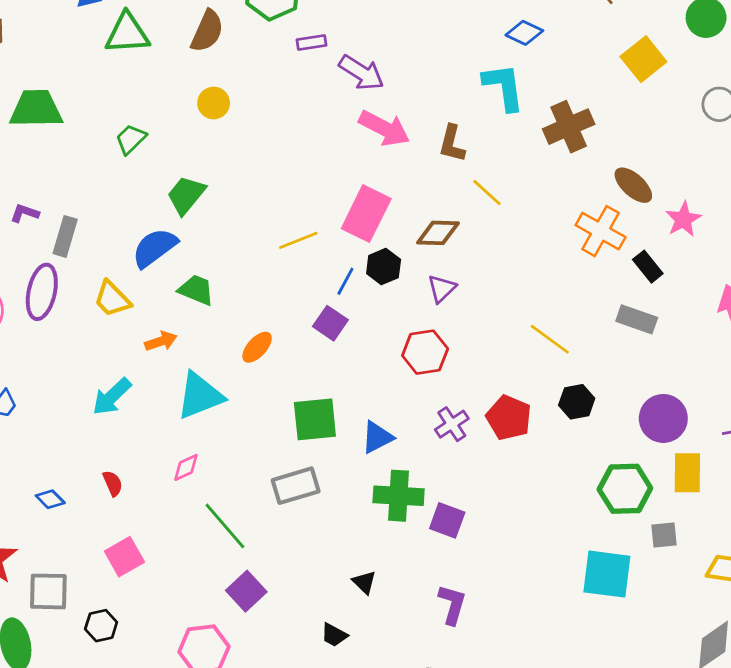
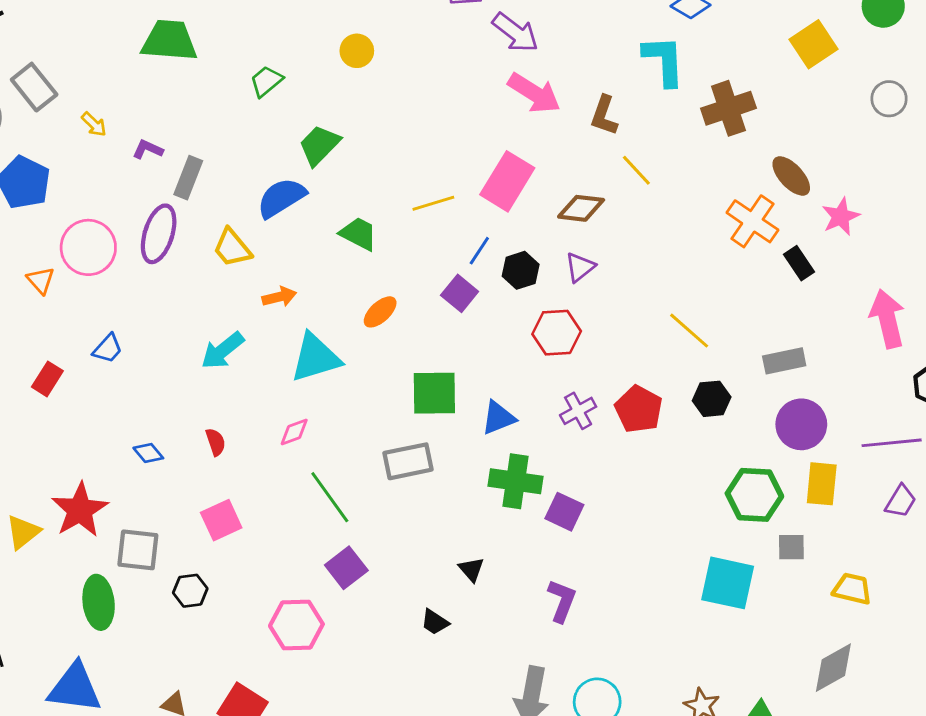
black hexagon: (384, 267) -> (521, 270), moved
green trapezoid: (196, 290) -> (359, 234), moved
gray rectangle: (637, 319) -> (784, 361), moved, turned -36

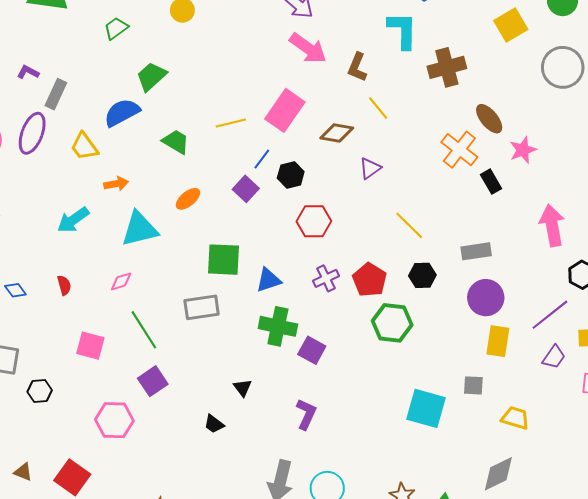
gray circle: (889, 99) -> (563, 67), size x1.6
purple triangle: (580, 267) -> (370, 168), moved
purple line: (892, 443) -> (550, 315), turned -36
green hexagon: (754, 495) -> (392, 323), moved
pink square: (221, 520) -> (90, 346), moved, turned 36

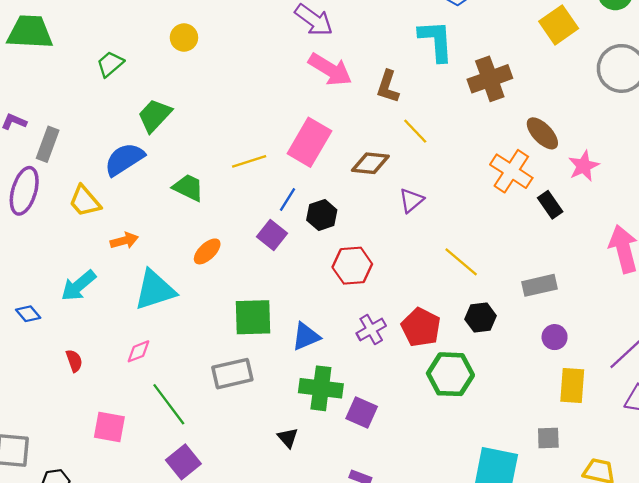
blue diamond: (15, 290) -> (28, 314), moved
purple circle: (486, 298) -> (555, 337), size x0.6
black triangle: (242, 388) -> (288, 438), moved

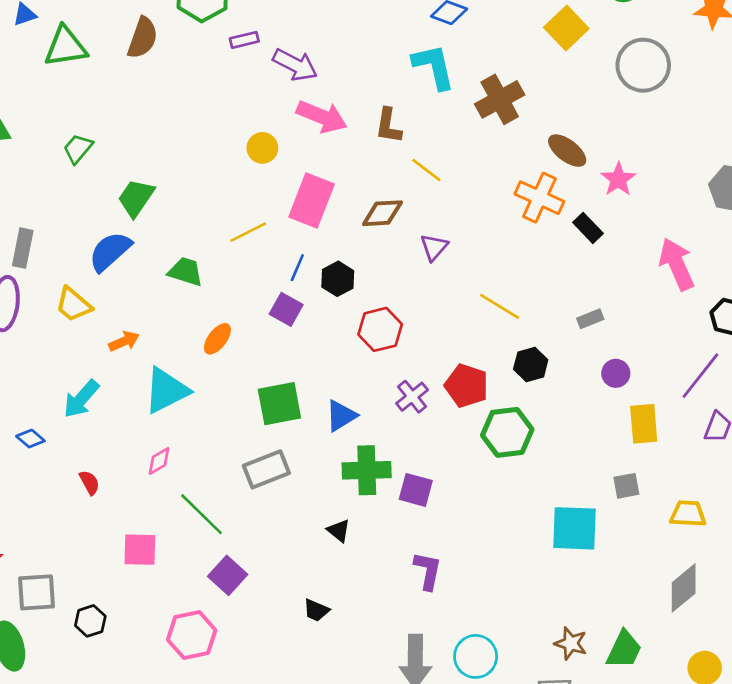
yellow circle: (184, 38) -> (262, 148), moved
gray rectangle: (539, 285) -> (590, 319), size x0.7

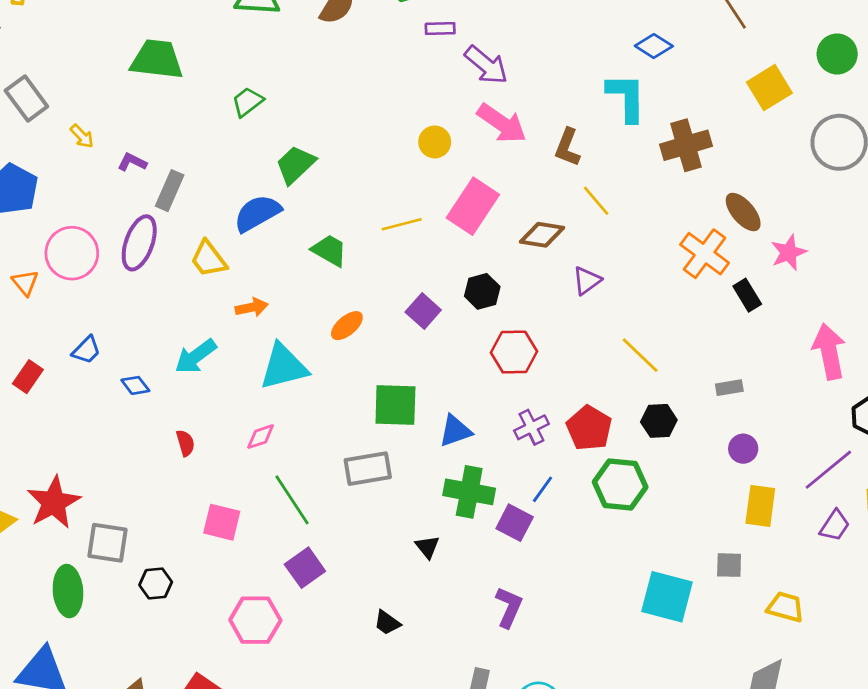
blue line: (297, 268) -> (542, 489), moved

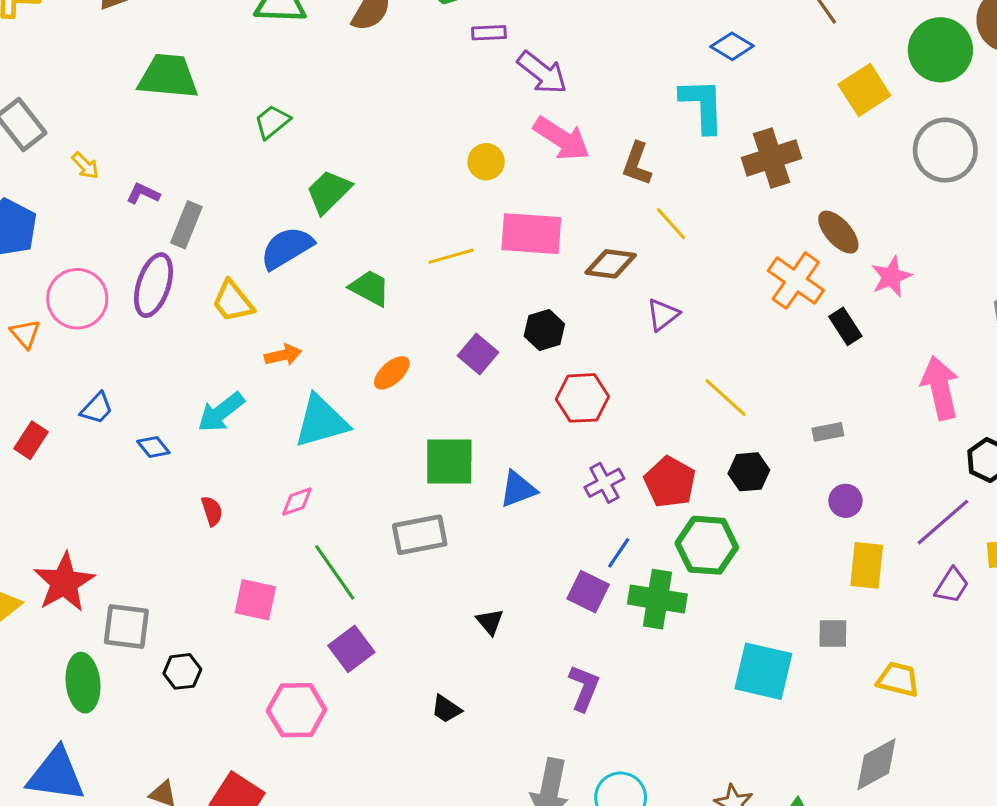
green circle: (837, 54) -> (940, 50), size x1.4
pink rectangle: (473, 206) -> (531, 234), turned 62
green cross: (469, 492) -> (657, 599), moved

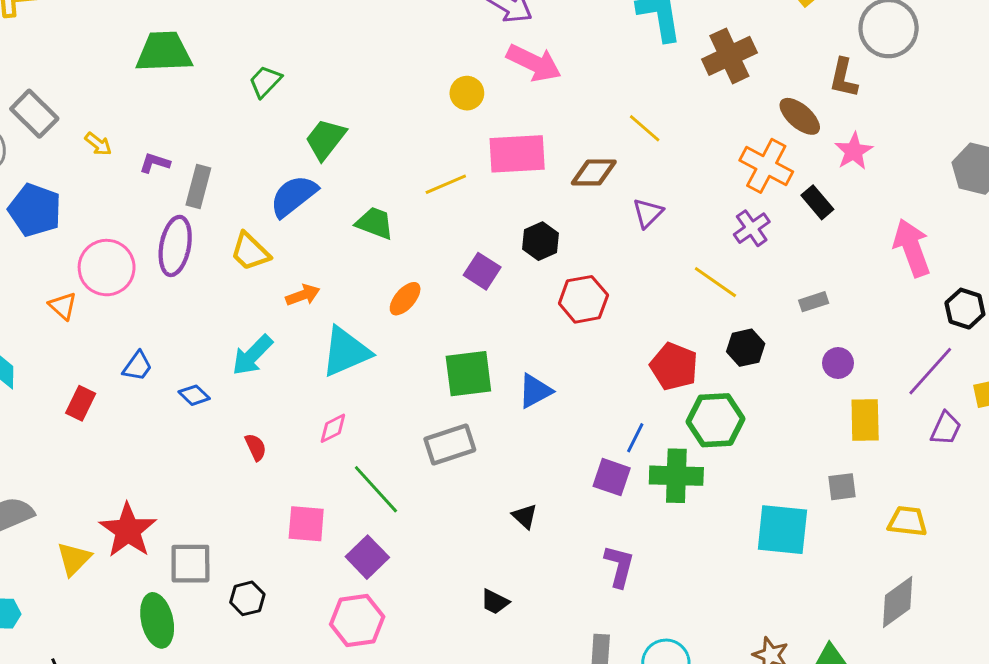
brown L-shape: (637, 164) -> (844, 78), moved
purple cross: (604, 483) -> (752, 228), moved
purple square: (351, 649) -> (367, 557), moved

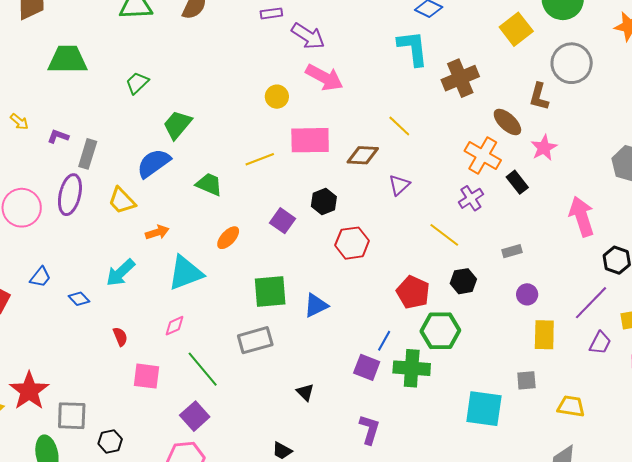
pink square: (306, 524) -> (146, 376), moved

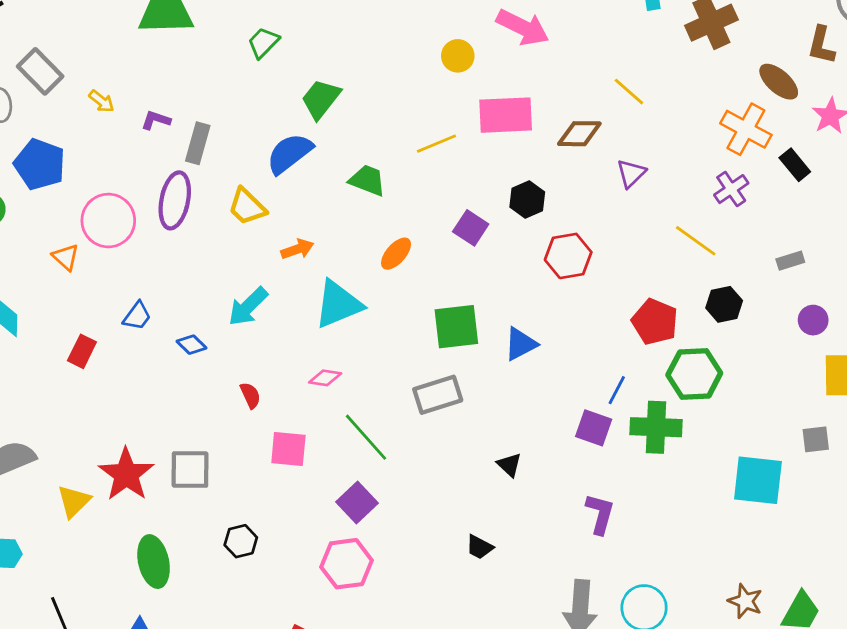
pink diamond: (174, 326) -> (325, 378), turned 35
gray square: (72, 416) -> (190, 470), moved

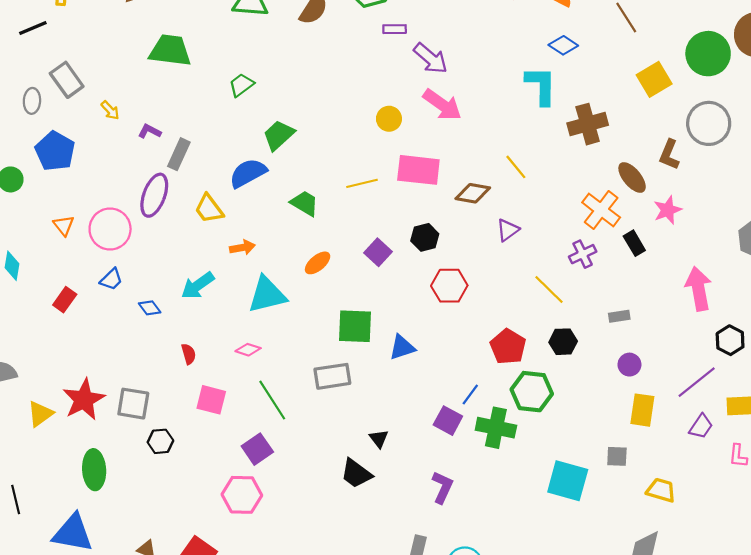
pink circle: (108, 221) -> (110, 229), moved
black hexagon: (241, 541) -> (160, 441), moved
black trapezoid: (480, 547) -> (356, 474), moved, size x1.5

